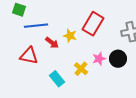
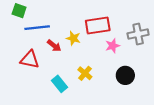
red rectangle: (93, 24) -> (98, 25), turned 50
pink star: (99, 59) -> (113, 46), moved
black circle: (118, 59) -> (125, 75), moved

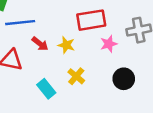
yellow star: (73, 38) -> (66, 45), moved

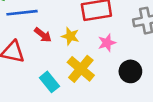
pink star: (109, 44) -> (107, 43), moved
yellow cross: (76, 76) -> (81, 69), size x1.5

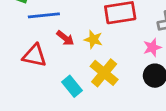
pink star: (107, 43) -> (152, 47), moved

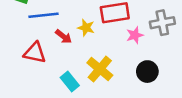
yellow star: (93, 39) -> (86, 28), moved
pink star: (152, 47) -> (135, 35), moved

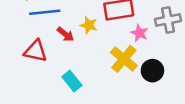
pink star: (135, 35) -> (139, 33), turned -30
yellow cross: (100, 69) -> (124, 59), moved

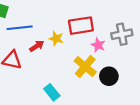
red arrow: (65, 34) -> (37, 46), turned -72
cyan rectangle: (72, 81) -> (52, 92), moved

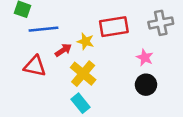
gray cross: (122, 34) -> (161, 23), moved
pink star: (98, 45) -> (145, 58), moved
yellow cross: (85, 67) -> (83, 74), moved

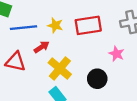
yellow star: (86, 41) -> (55, 25), moved
black circle: (146, 85) -> (97, 79), moved

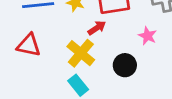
red arrow: (42, 47) -> (97, 28), moved

